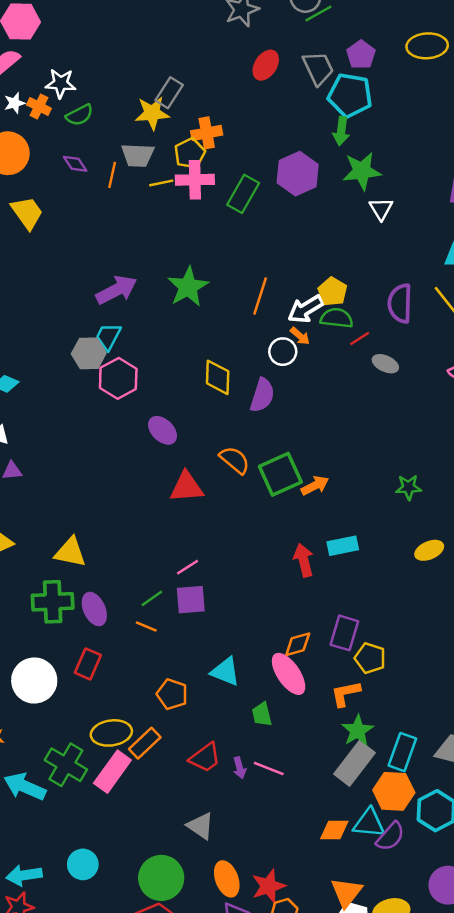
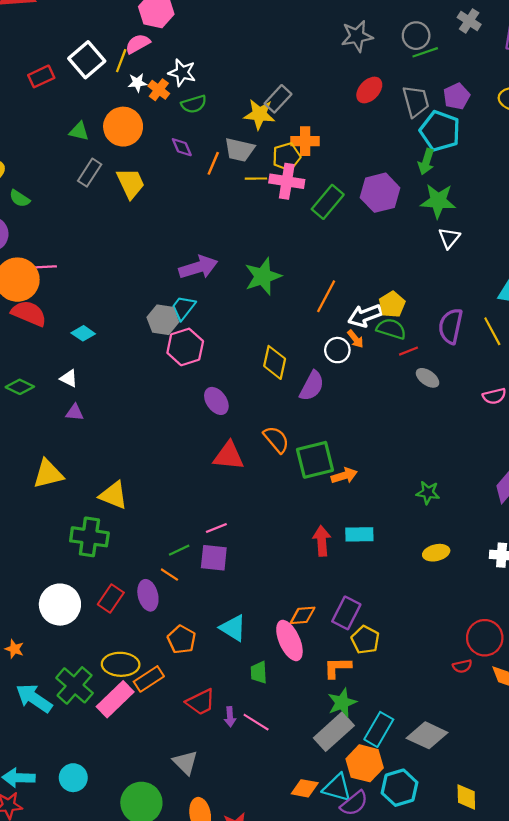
purple ellipse: (94, 609) -> (148, 595), moved

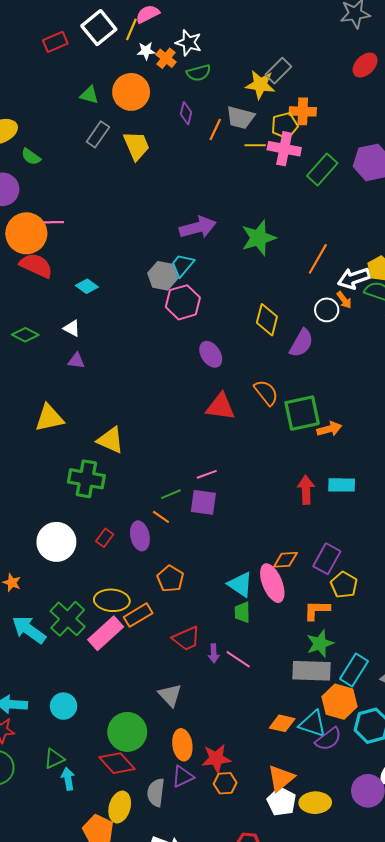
purple diamond: (182, 147) -> (186, 113), turned 35
red rectangle: (111, 599) -> (105, 538), size x0.7
cyan triangle: (233, 628) -> (240, 584), moved
gray rectangle: (334, 732) -> (312, 671), turned 42

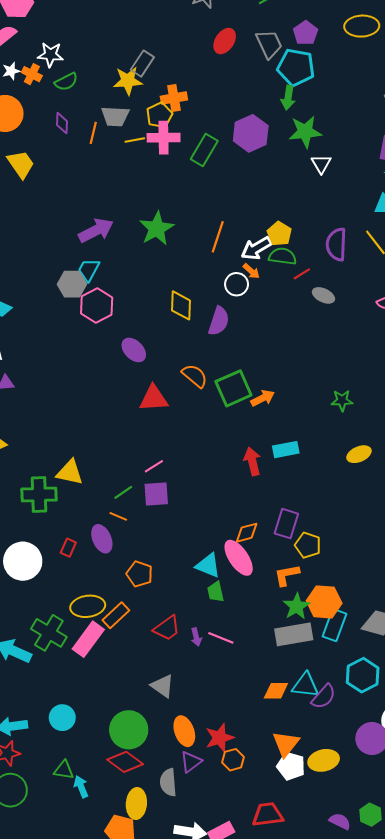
yellow triangle: (110, 440) -> (70, 472), moved
orange hexagon: (339, 702) -> (324, 602), moved
green triangle: (54, 759) -> (64, 770), turned 45

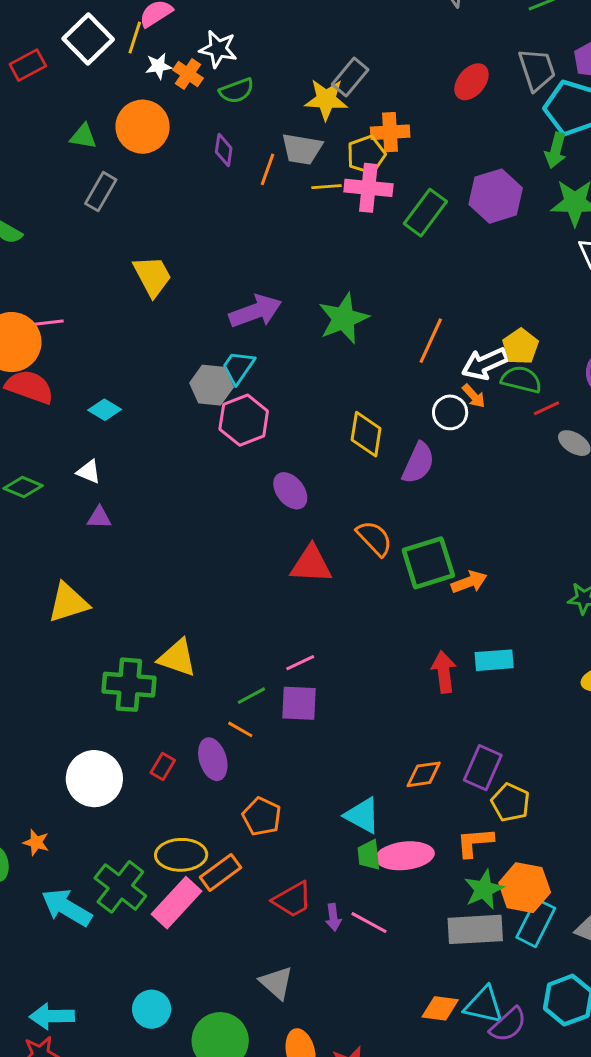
red ellipse: (225, 41) -> (471, 82), moved
yellow trapezoid: (21, 164) -> (152, 276), moved
pink ellipse: (239, 558) -> (405, 856), moved, turned -69
cyan circle: (62, 718) -> (152, 1009), moved

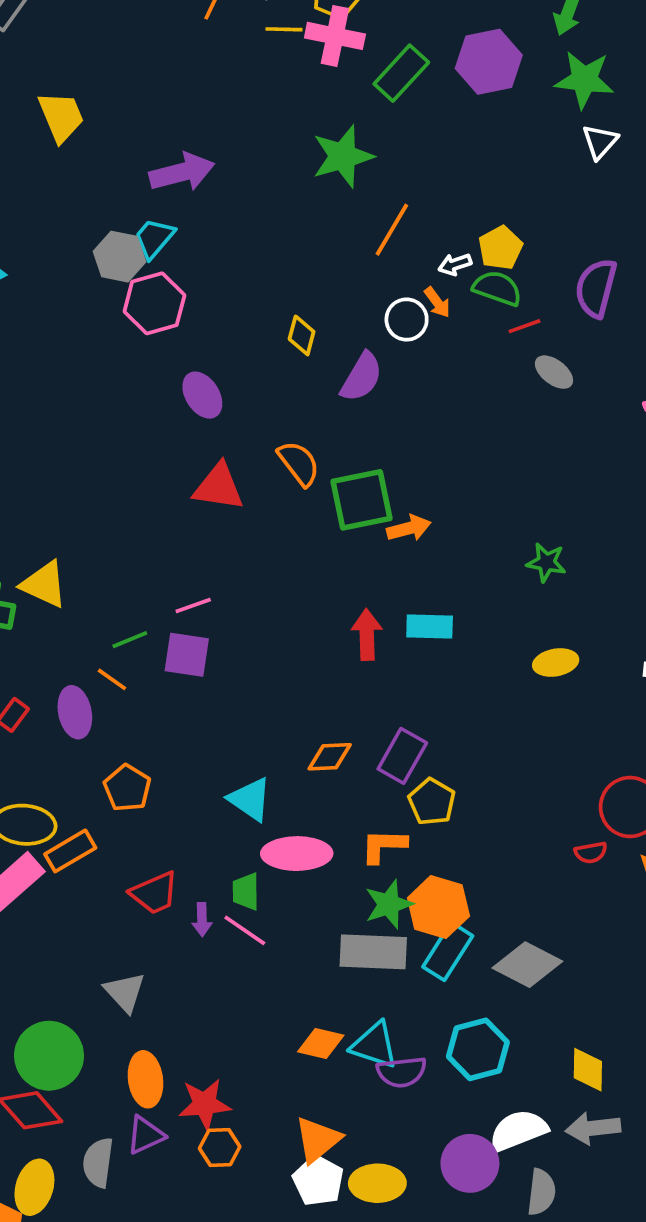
green star: (343, 318) -> (343, 156), moved
white arrow: (485, 364) -> (455, 264), size x0.6
yellow diamond: (366, 434) -> (302, 335), size x0.7
green trapezoid: (369, 855) -> (246, 891), moved
purple semicircle: (508, 1025) -> (402, 1072), turned 30

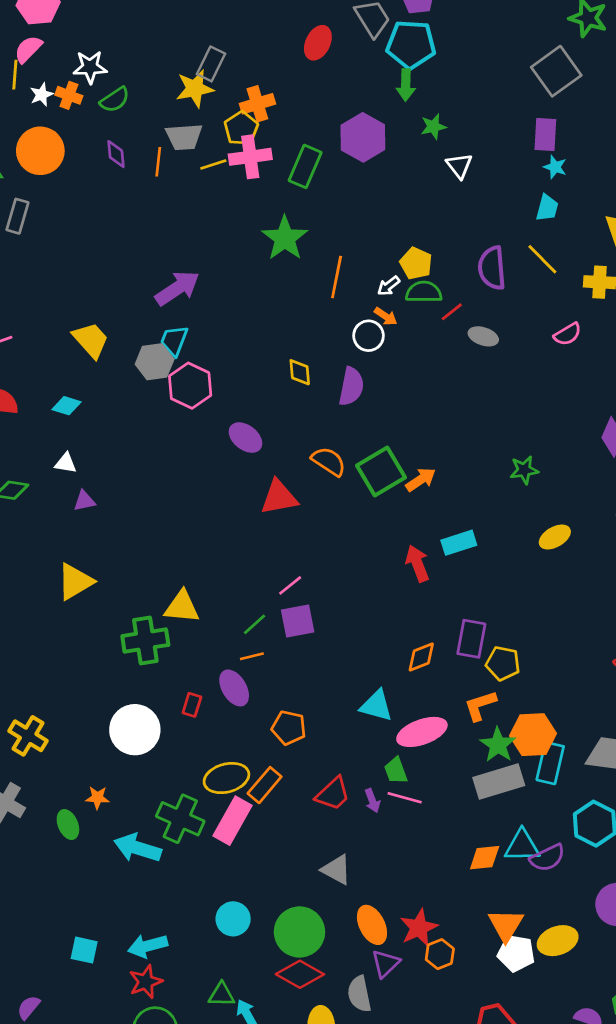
green star: (584, 80) -> (433, 127), size x0.6
yellow trapezoid: (61, 117) -> (91, 340), moved
orange line: (112, 679) -> (252, 656), turned -30

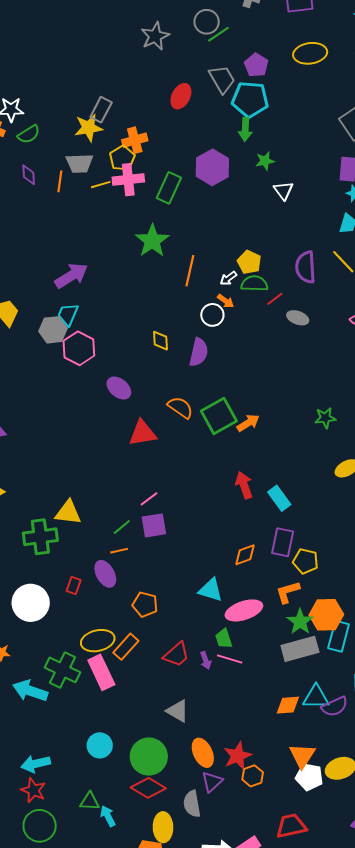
cyan rectangle: (459, 543) -> (279, 498), moved, turned 70
pink rectangle: (232, 821) -> (101, 672), turned -56
red star: (146, 982) -> (33, 790), turned -30

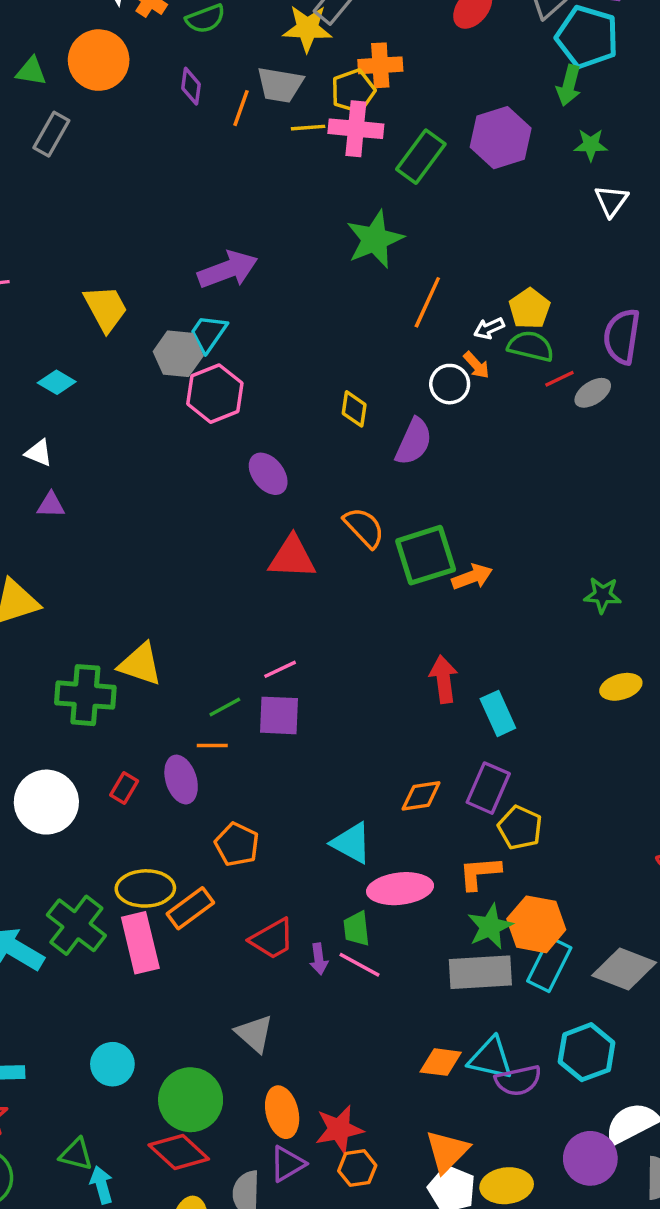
gray ellipse: (298, 318) -> (593, 393), moved, turned -65

